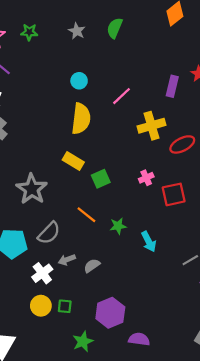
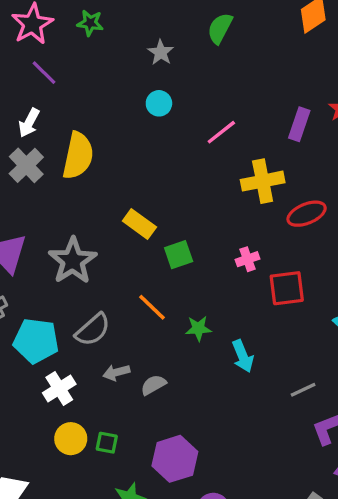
gray star: (77, 31) -> (161, 52), moved
yellow semicircle: (81, 119) -> (78, 156), moved
white cross: (42, 273) -> (59, 388), moved

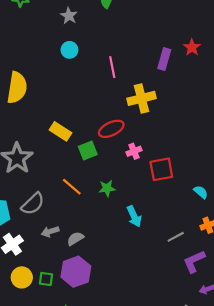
pink line: (221, 132) -> (112, 67), turned -60
red ellipse: (307, 214) -> (111, 129), moved
green star: (198, 328) -> (107, 188), moved
purple hexagon: (175, 459) -> (76, 272), moved

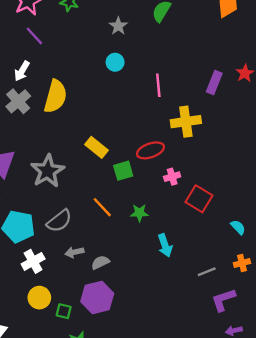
red square: (161, 169) -> (199, 199), turned 35
green square: (46, 279) -> (64, 311), moved

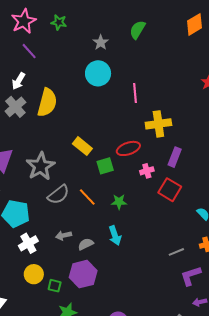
cyan circle: (115, 62) -> (98, 73), size x1.6
purple rectangle: (214, 82) -> (175, 157), moved
gray semicircle: (59, 221) -> (58, 195), moved
cyan arrow: (165, 245) -> (115, 236), moved

